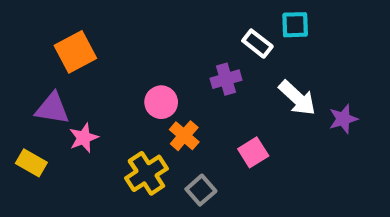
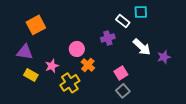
pink star: (84, 138) -> (52, 66), moved
yellow rectangle: (31, 163) -> (31, 75), moved
gray square: (201, 190) -> (123, 91), moved

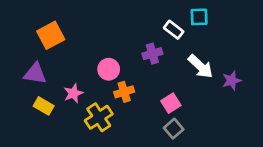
orange cross: (88, 65) -> (124, 92), turned 32

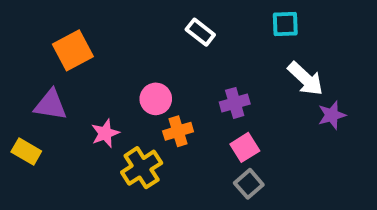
white rectangle: (174, 30) -> (200, 32), moved
purple cross: (152, 54) -> (235, 103), moved
white arrow: (200, 66) -> (305, 79), moved
yellow rectangle: (44, 106) -> (26, 151), moved

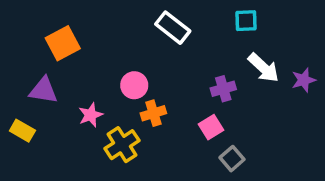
white rectangle: (200, 32) -> (173, 28), size x1.4
purple cross: (235, 103) -> (223, 89), moved
purple star: (332, 115) -> (304, 80), moved
gray square: (249, 184) -> (232, 159), moved

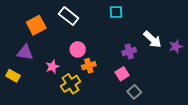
cyan square: (246, 21) -> (116, 12), moved
white rectangle: (173, 28) -> (69, 16), moved

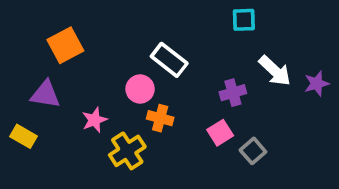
cyan square: (116, 12) -> (244, 20), moved
white rectangle: (69, 16) -> (169, 60), moved
orange cross: (89, 66) -> (160, 118), turned 32
gray square: (134, 92) -> (253, 151), moved

